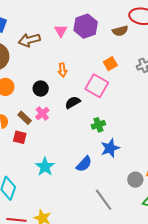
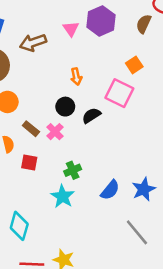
brown semicircle: (120, 31) -> (144, 24), turned 133
black circle: (41, 89) -> (65, 107), moved
brown rectangle: (25, 118) -> (31, 129), moved
green cross: (98, 125) -> (73, 170), moved
blue star: (110, 148) -> (144, 189), moved

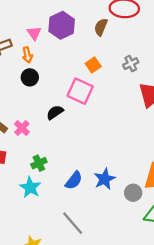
orange arrow: (76, 77) -> (27, 55), moved
black circle: (65, 107) -> (30, 77), moved
gray line: (137, 232) -> (73, 223), moved

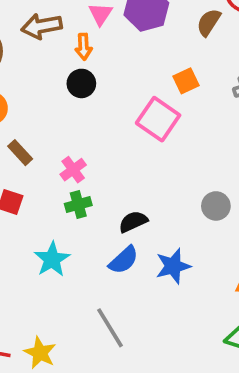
black semicircle: (55, 112) -> (133, 222), moved
pink cross: (22, 128) -> (73, 170), moved
green cross: (39, 163) -> (78, 205), moved
gray circle: (133, 193) -> (216, 206), moved

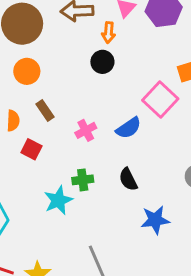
green cross: (78, 205) -> (83, 180), moved
black semicircle: (133, 222) -> (128, 179), turned -100
blue semicircle: (124, 260) -> (129, 128), moved

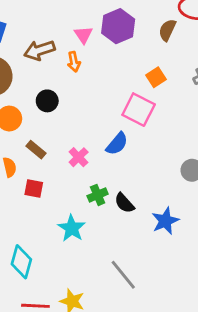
black circle: (102, 62) -> (47, 101), moved
black semicircle: (128, 179) -> (124, 203), moved
green cross: (83, 180) -> (98, 195), moved

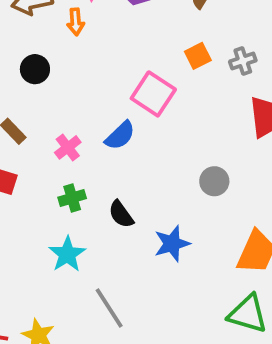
orange square: (156, 77) -> (198, 56), moved
green cross: (98, 195) -> (72, 198), moved
cyan star: (72, 228) -> (67, 254), moved

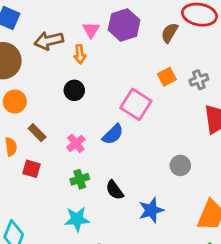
black circle: (35, 69) -> (74, 90), moved
cyan star: (67, 254) -> (77, 219), turned 30

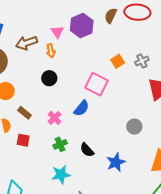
brown semicircle: (169, 33) -> (111, 16), moved

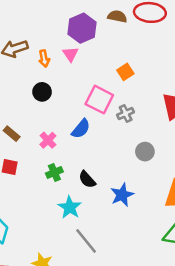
brown semicircle: (111, 16) -> (117, 16), turned 77
pink triangle: (57, 32) -> (70, 54), moved
gray cross: (142, 61) -> (126, 113), moved
cyan star: (61, 175) -> (70, 207), moved, turned -30

